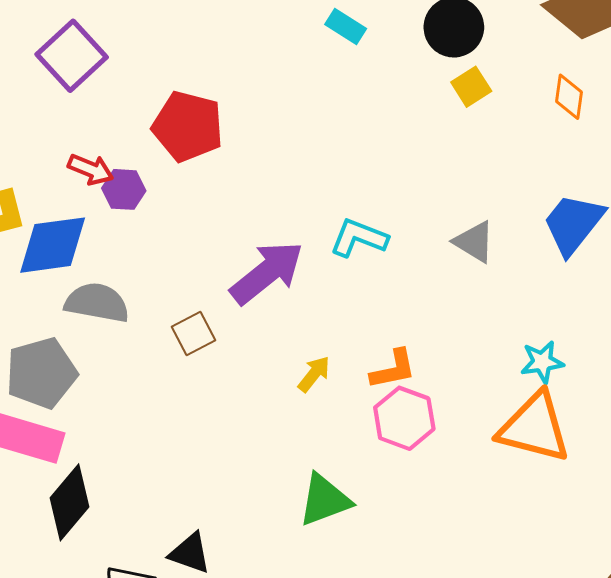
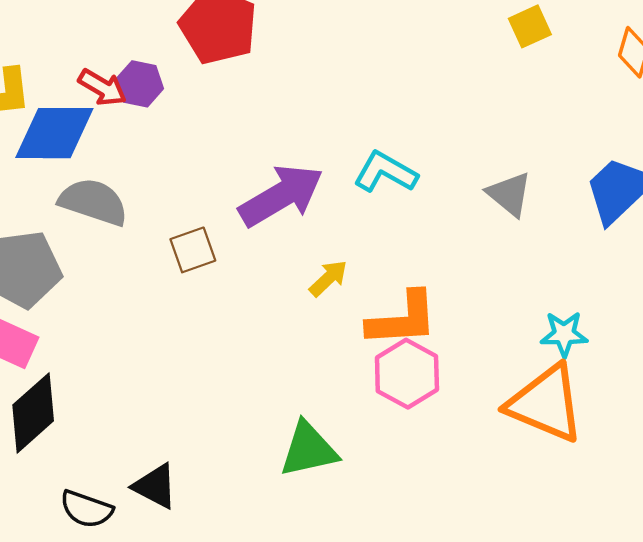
red arrow: (91, 169) -> (102, 87), moved
orange L-shape: (393, 369) -> (402, 319), size x1.4
yellow arrow: (314, 374) -> (328, 278), moved

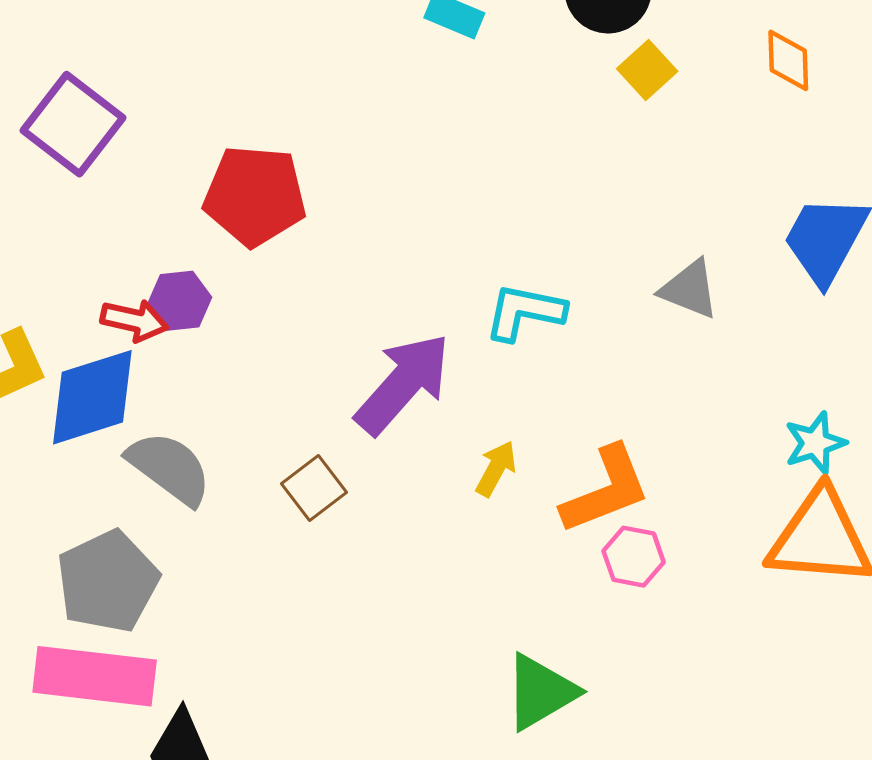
gray semicircle: (93, 202) -> (169, 468), turned 36
pink hexagon: (407, 374) -> (634, 557), size x0.7

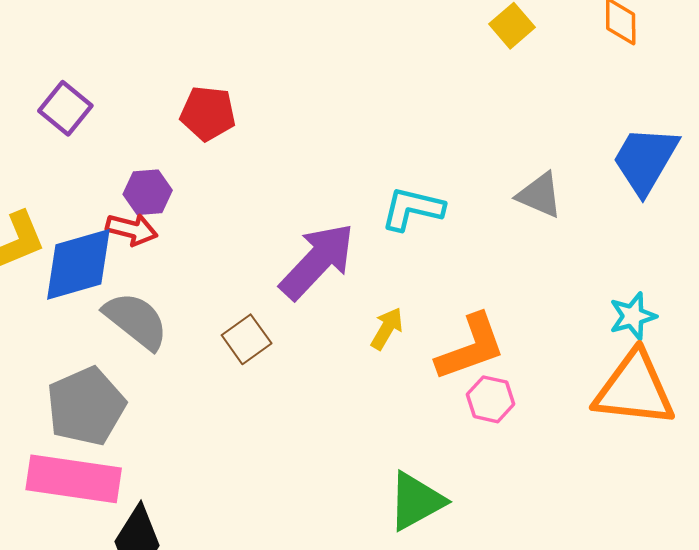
purple square: (73, 124) -> (65, 108), moved, size x0.7
red pentagon: (255, 196) -> (208, 113), size x0.7
red arrow: (134, 320) -> (132, 229), moved

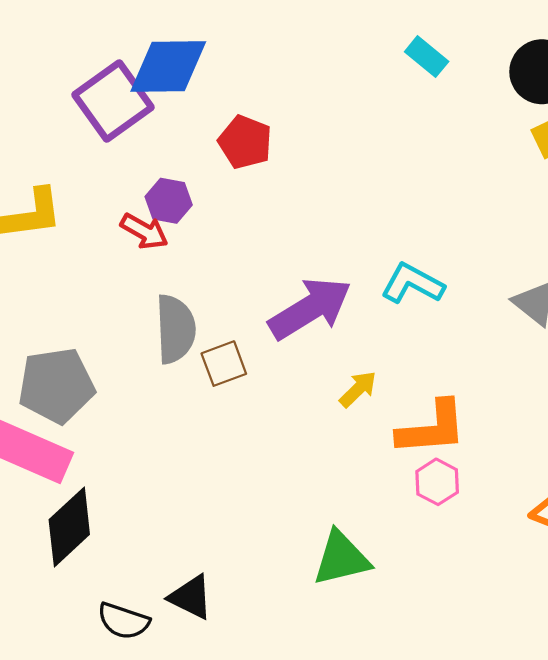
purple square: (65, 108) -> (113, 101), size x1.5
blue diamond: (78, 264) -> (168, 67), moved
gray semicircle: (136, 321) -> (175, 329), moved, turned 34

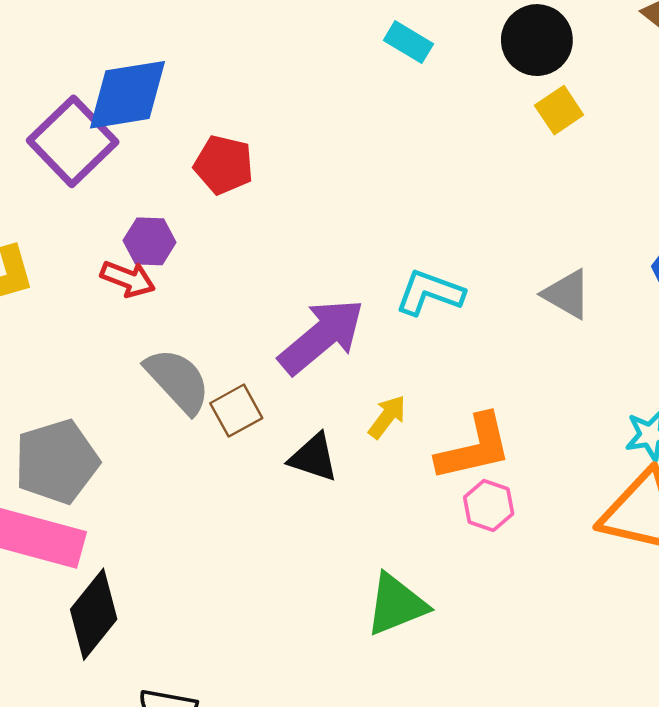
gray semicircle: (175, 329) -> (178, 381), turned -32
black triangle: (191, 597) -> (314, 458), moved

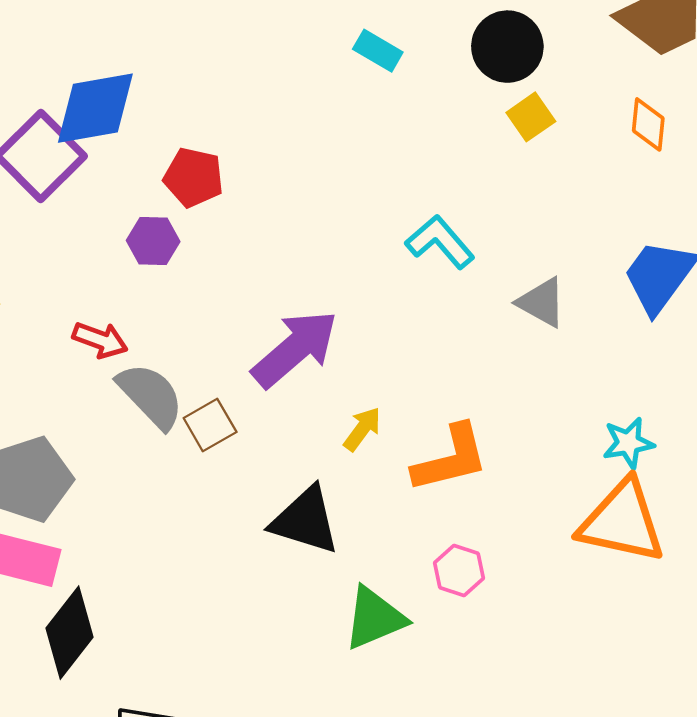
purple hexagon: (150, 241) -> (153, 241), moved
red arrow: (128, 279) -> (100, 340), moved
cyan L-shape: (430, 293) -> (440, 242), moved, turned 30
black triangle: (314, 458) -> (305, 520), moved, size x1.4
pink hexagon: (489, 505) -> (459, 571), moved

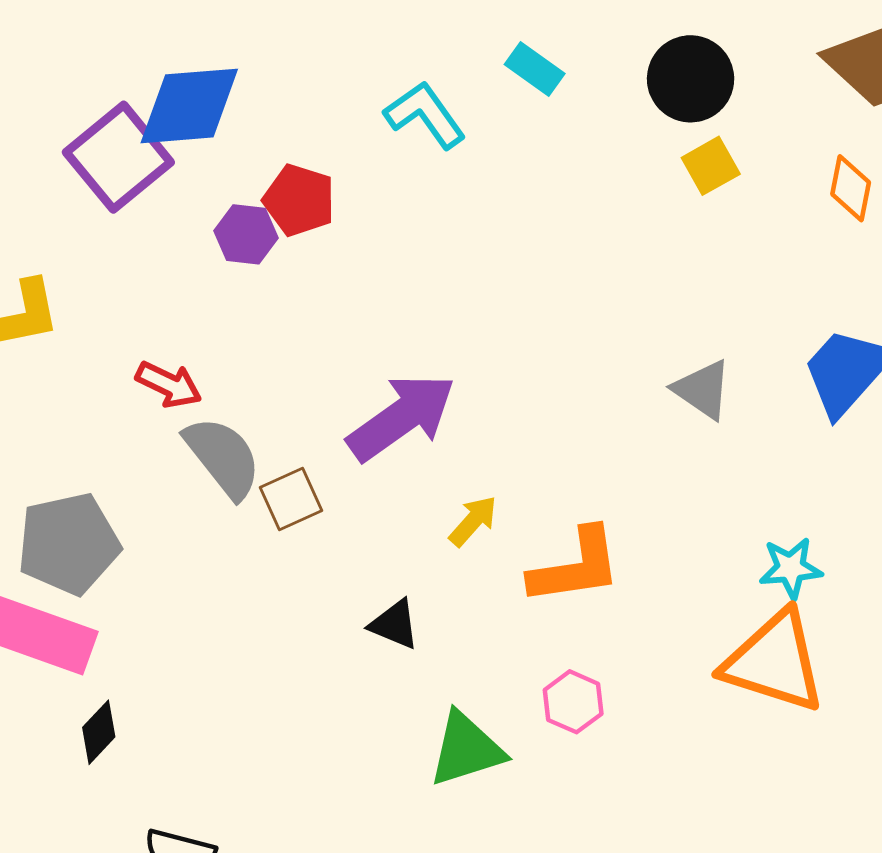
purple hexagon: (153, 241) -> (246, 234), moved
cyan L-shape: (440, 242) -> (425, 115), moved
black triangle: (305, 520) -> (394, 624), size x0.6
black diamond: (69, 633) -> (99, 732), size x0.6

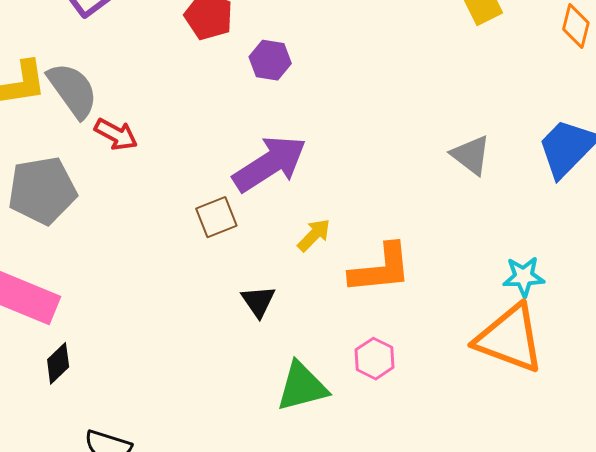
purple hexagon: (246, 234) -> (270, 60), moved
gray semicircle: (223, 457) -> (73, 90), moved
brown square: (291, 499) -> (216, 217), moved
gray pentagon: (69, 544) -> (42, 190), moved
black triangle: (394, 624) -> (258, 301), turned 30

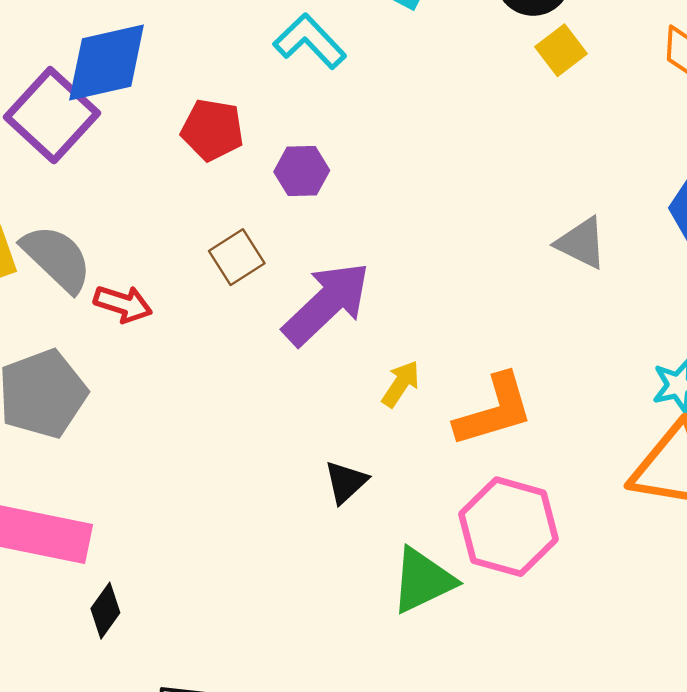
brown square: (216, 217) -> (237, 257), moved
black triangle: (258, 301) -> (346, 482), turned 33
pink hexagon: (375, 359) -> (508, 527), size x1.8

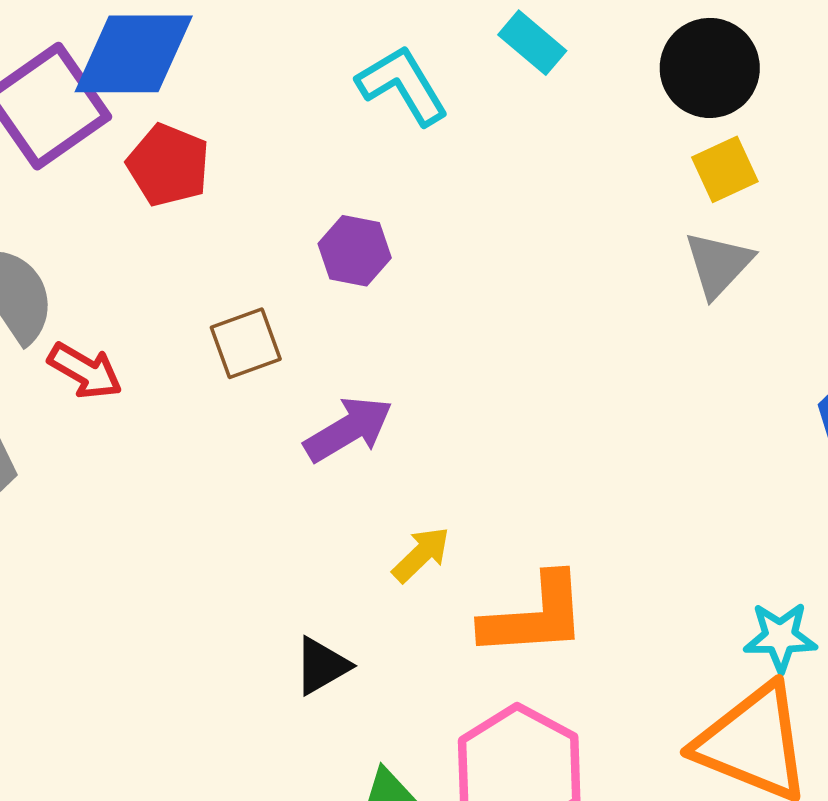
red pentagon: (212, 130) -> (168, 165), moved
gray triangle: (581, 243) -> (718, 264), moved, turned 34
purple arrow: (327, 304) -> (348, 429), size x0.7

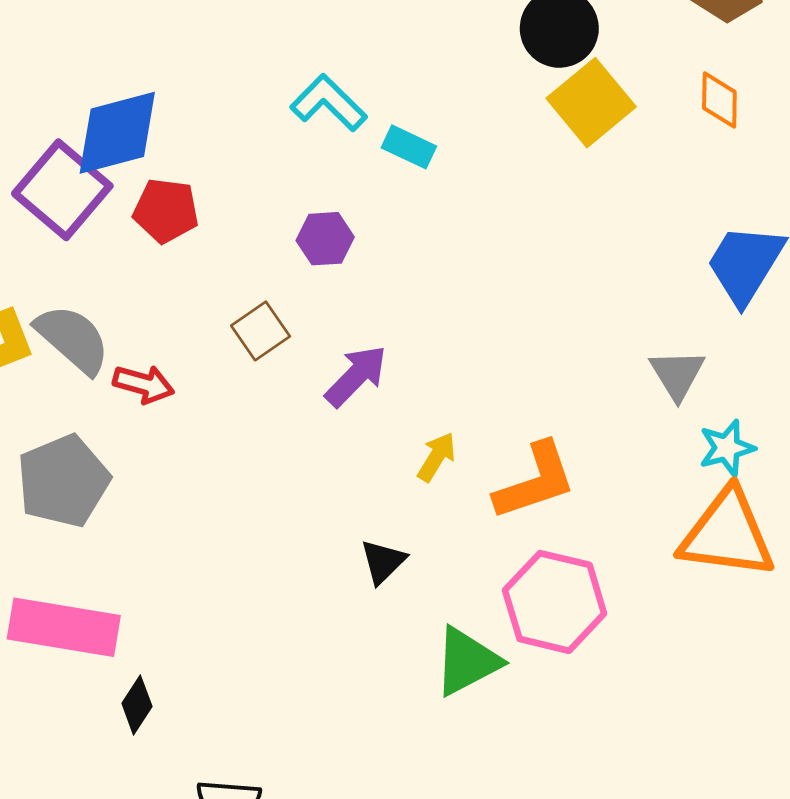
cyan rectangle: (532, 43) -> (409, 147), moved
yellow square: (725, 169) -> (591, 103), size x1.6
gray triangle: (718, 264) -> (677, 374), moved

